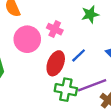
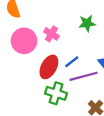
purple line: (92, 85) -> (83, 76), moved

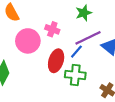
purple line: (83, 76) -> (88, 38), moved
green cross: (56, 93) -> (75, 75), moved

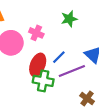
purple line: (88, 38) -> (72, 71), moved
green cross: (75, 75) -> (43, 81), moved

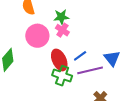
green star: (69, 19) -> (61, 17), moved
red ellipse: (38, 65) -> (59, 60), turned -55

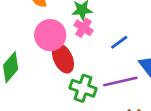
blue line: (80, 56) -> (119, 42), moved
red ellipse: (59, 60) -> (63, 58), moved

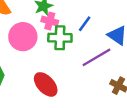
red ellipse: (63, 58) -> (46, 84), moved
green cross: (83, 88) -> (60, 38), moved

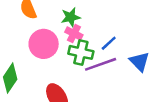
purple line: (96, 57) -> (101, 64), moved

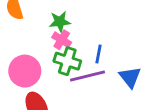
blue line: (109, 43) -> (98, 54), turned -42
pink circle: (44, 44) -> (25, 71), moved

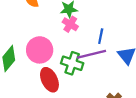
green cross: (67, 61) -> (72, 63), moved

